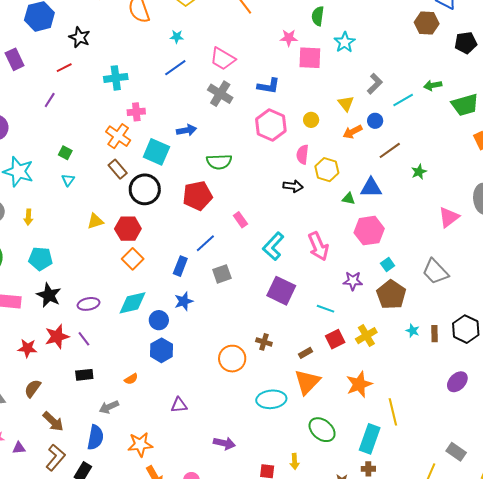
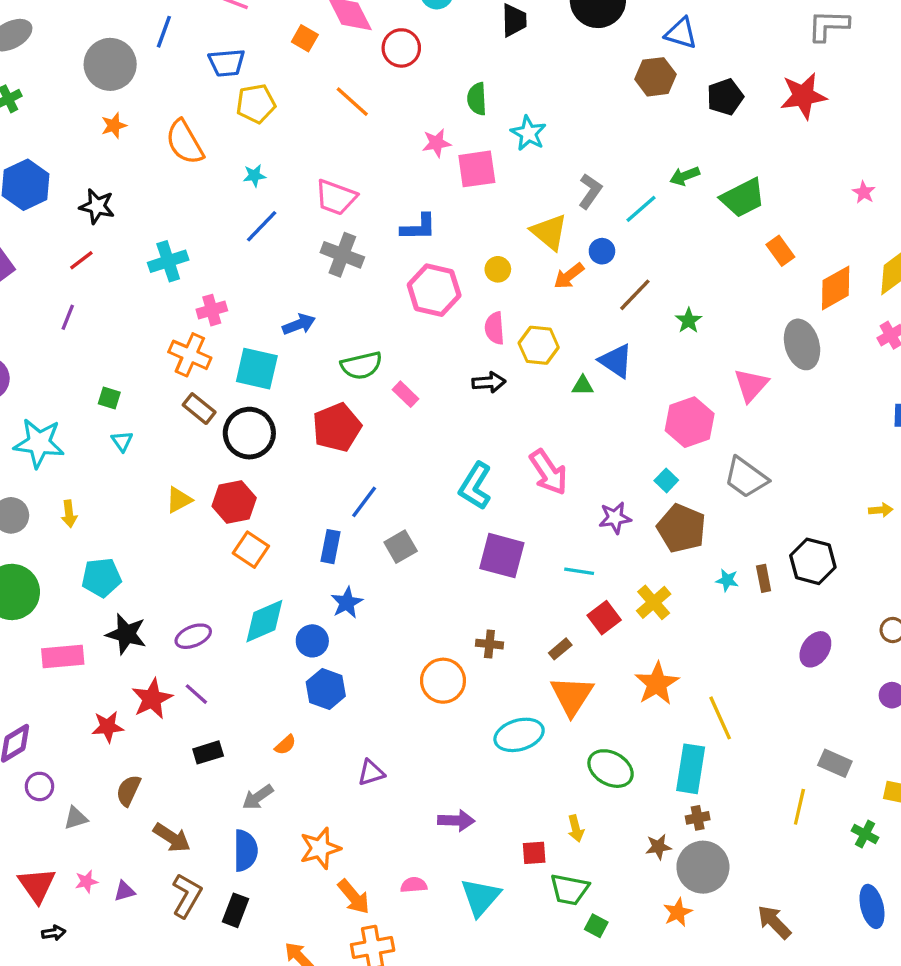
yellow triangle: (346, 103) -> (549, 232), size x1.4
blue triangle: (371, 188) -> (616, 361), turned 45
pink rectangle: (240, 220) -> (406, 394), moved
pink hexagon: (369, 231) -> (690, 422), moved

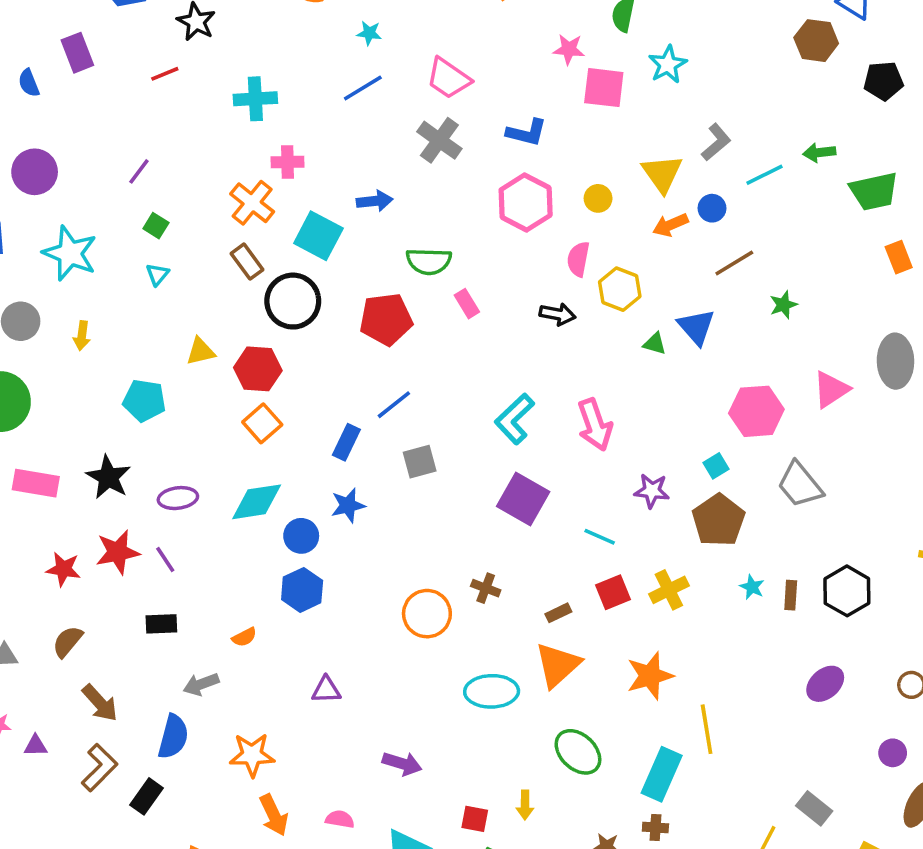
purple line: (68, 317) -> (139, 171), moved
cyan pentagon: (101, 578) -> (144, 401), moved

